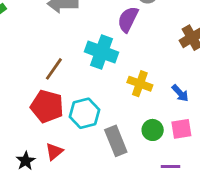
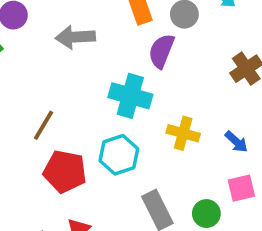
brown line: (54, 69) -> (44, 125), moved
cyan hexagon: (84, 113) -> (119, 155), moved
green circle: (153, 130) -> (206, 214), moved

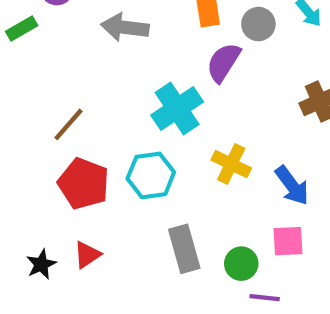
cyan cross: (130, 96) -> (177, 109), turned 30
blue arrow: (236, 142) -> (292, 186), size x1.4

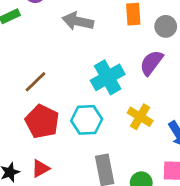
purple semicircle: (223, 62) -> (151, 63), moved

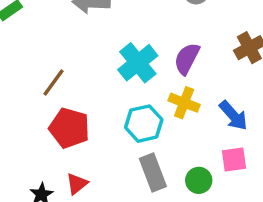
purple semicircle: (151, 63) -> (187, 59), moved
cyan hexagon: (87, 120) -> (144, 124), moved

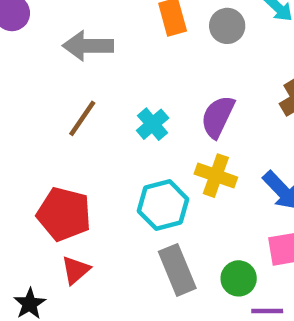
cyan cross: (138, 63) -> (153, 124), size x0.6
brown line: (53, 82) -> (82, 118), moved
red triangle: (77, 184) -> (76, 270), moved

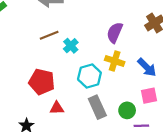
brown line: (82, 118) -> (49, 35), turned 36
cyan cross: (153, 124) -> (71, 46), moved
red triangle: (76, 270) -> (57, 108), moved, turned 40

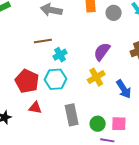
yellow cross: (115, 61) -> (96, 77), turned 30
cyan hexagon: (89, 76) -> (55, 79), moved
pink square: (149, 96) -> (119, 124), moved

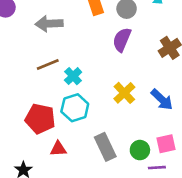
purple semicircle: (102, 52) -> (122, 40), moved

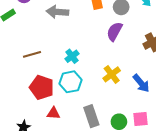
brown line: (48, 64) -> (32, 54), moved

